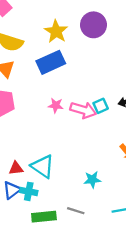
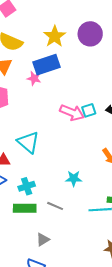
pink star: (56, 105) -> (34, 78), moved
cyan triangle: (43, 166) -> (28, 142), moved
cyan cross: (29, 191) -> (27, 186), moved, turned -35

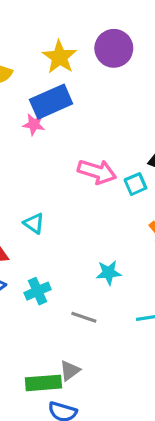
cyan square: (89, 110) -> (135, 184), moved
cyan triangle: (28, 142) -> (34, 223), size x0.6
green rectangle: (25, 208) -> (43, 383), moved

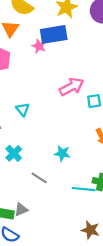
pink arrow: (97, 172) -> (71, 87), turned -60
cyan cross: (38, 291) -> (14, 153), turned -35

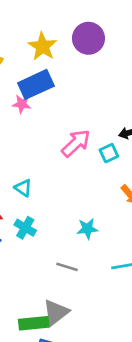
cyan cross: (14, 153) -> (25, 228), moved
gray triangle: (21, 210) -> (56, 312), size x1.5

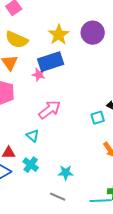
pink arrow: (76, 143) -> (50, 110), moved
cyan star: (87, 229) -> (66, 173), moved

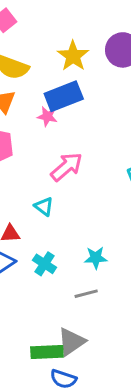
cyan cross: (31, 165) -> (45, 264), moved
gray line: (58, 197) -> (86, 294), turned -35

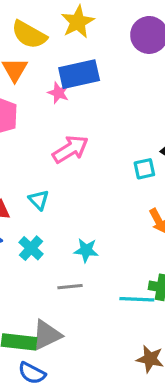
yellow star: (73, 56) -> (78, 22), moved
cyan triangle: (44, 206) -> (39, 200), moved

